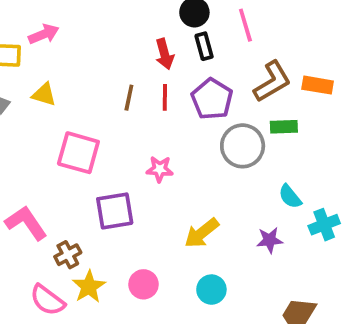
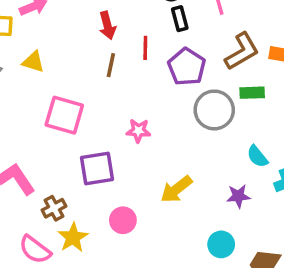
red arrow: (165, 54) -> (107, 26), moved
red line: (165, 97) -> (145, 48), moved
pink circle: (143, 284) -> (123, 220), moved
cyan circle: (211, 290) -> (221, 244), moved

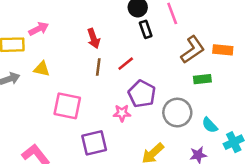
red line: (145, 48) -> (126, 64), moved, turned 54
purple pentagon: (187, 67) -> (142, 94), moved
gray circle: (214, 110) -> (177, 113), moved

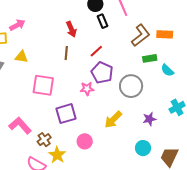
red arrow: (94, 38) -> (71, 29), moved
red line: (126, 64) -> (96, 51), moved
cyan semicircle: (210, 125) -> (167, 70), moved

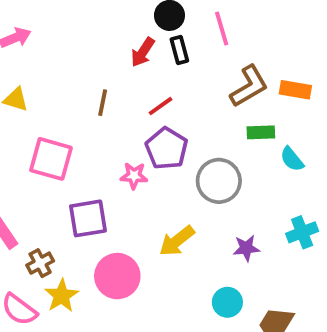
red arrow: (71, 29) -> (143, 52), moved, turned 49
pink circle: (85, 141) -> (117, 276), size x1.5

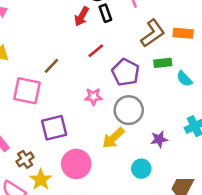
brown line: (103, 103) -> (51, 66), moved, turned 36
purple pentagon: (167, 148) -> (126, 72), moved
pink star: (134, 176) -> (93, 97), moved
gray circle: (219, 181) -> (129, 110), moved
cyan circle: (227, 302) -> (141, 169), moved

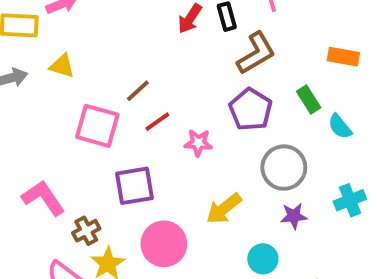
brown L-shape: (153, 33) -> (256, 53), moved
red line: (96, 51) -> (157, 122), moved
green rectangle: (163, 63) -> (309, 100), turned 60
gray circle: (129, 110) -> (284, 168), moved

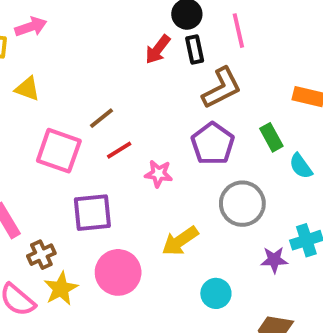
purple star: (294, 216) -> (274, 260), moved

